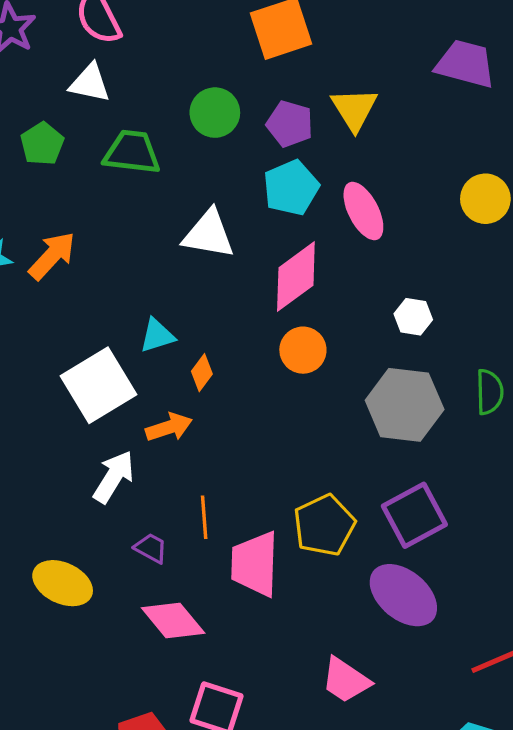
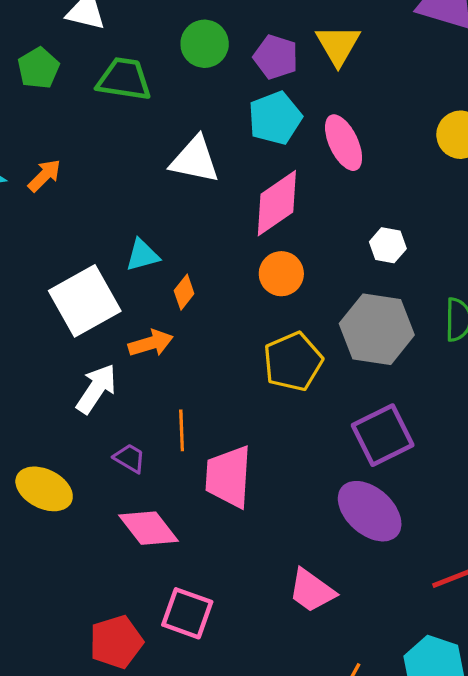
orange arrow: (52, 256) -> (44, 176), size x0.7
yellow pentagon: (324, 525) -> (293, 362), moved

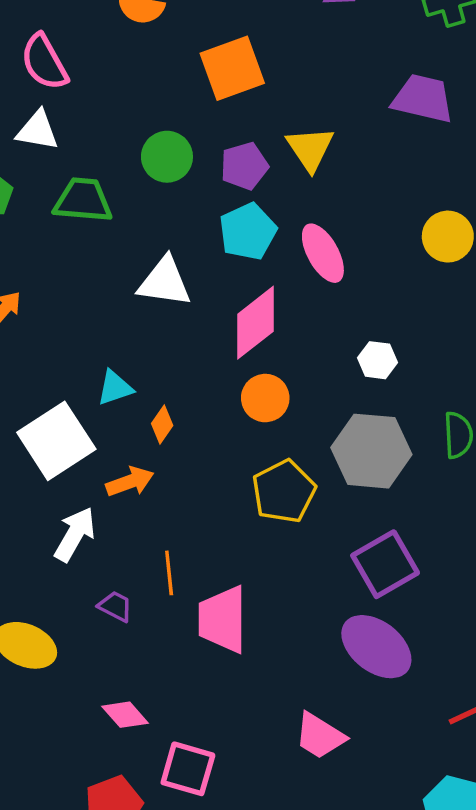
purple pentagon: (276, 57) -> (244, 166), turned -30
pink diamond: (149, 528) -> (125, 715), moved, size x0.7

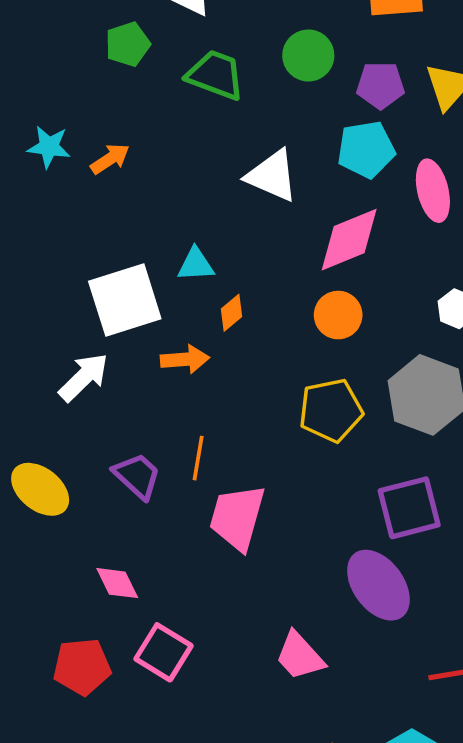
white arrow: (75, 534) -> (84, 377), moved
purple trapezoid: (115, 606) -> (137, 476), size x1.4

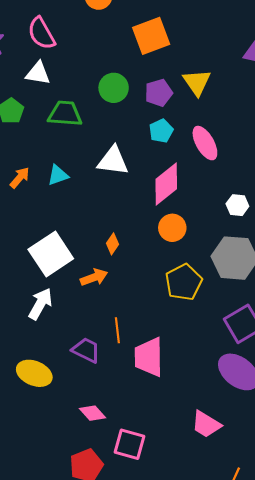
cyan pentagon: (366, 150) -> (161, 131), size x0.7
cyan triangle: (196, 265) -> (58, 175), moved

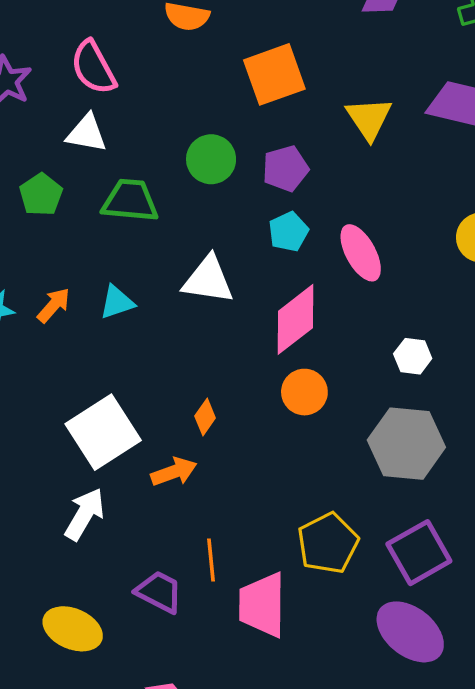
yellow triangle: (197, 82) -> (369, 118), moved
yellow pentagon: (184, 282) -> (328, 543), moved

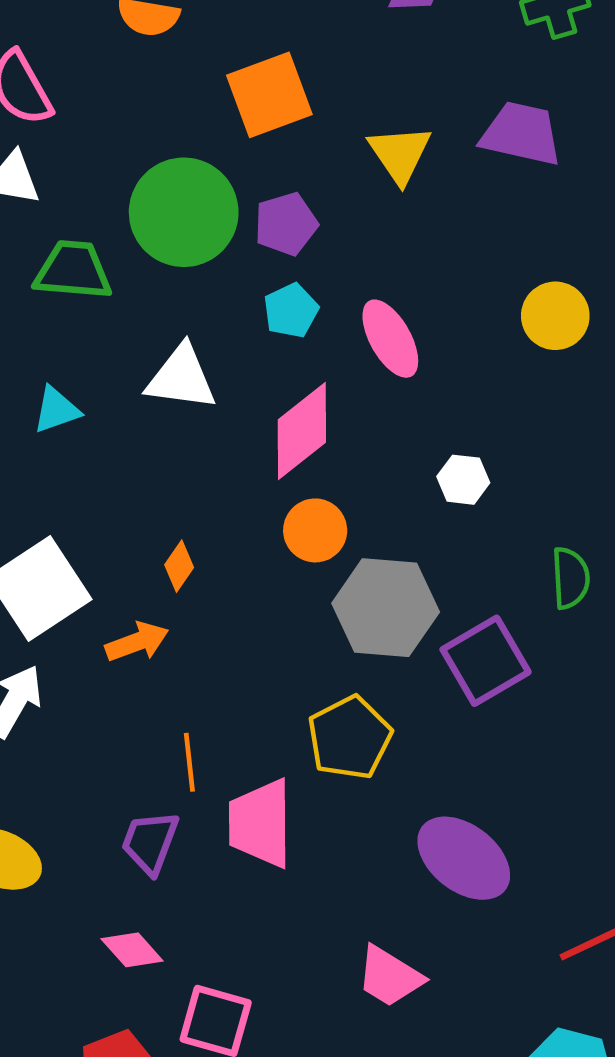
green circle: (211, 159) -> (184, 212), size x1.6
gray hexagon: (406, 444) -> (386, 608), moved
purple square: (419, 553) -> (486, 661), moved
purple trapezoid: (159, 592) -> (150, 842), moved, turned -96

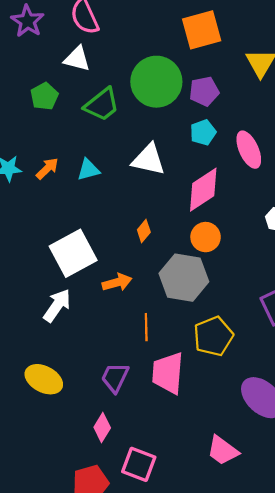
green trapezoid: (73, 270) -> (102, 105), turned 132
orange diamond: (179, 566) -> (144, 231), moved
gray hexagon: (386, 608) -> (184, 278), moved
orange line: (189, 762) -> (146, 327), moved
pink diamond: (132, 950) -> (102, 427), turned 68

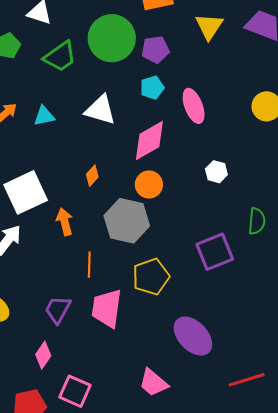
orange arrow: (117, 282) -> (65, 222), turned -92

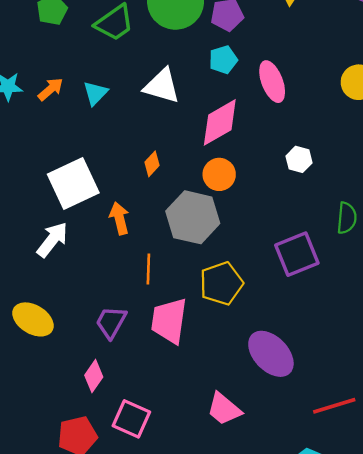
cyan triangle: (44, 116) -> (95, 93), turned -35

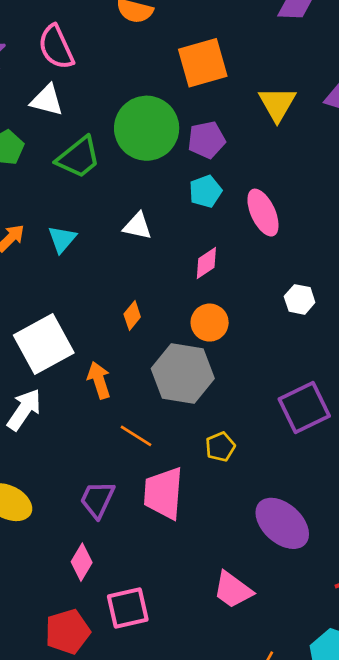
white triangle: (162, 86) -> (137, 226), size x0.7
pink diamond: (220, 122) -> (206, 263), size x0.6
orange line: (148, 269) -> (136, 436), turned -56
yellow pentagon: (221, 283) -> (220, 447), size x0.6
pink square: (131, 419) -> (128, 608), turned -33

